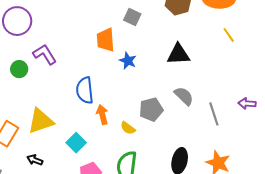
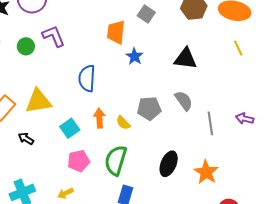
orange arrow: (102, 115) -> (99, 118), moved

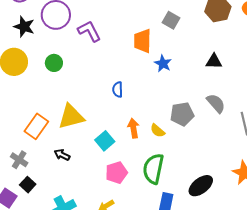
purple L-shape: (54, 36) -> (89, 31), moved
black triangle: (185, 59) -> (214, 61), size x0.7
blue semicircle: (87, 78) -> (118, 90), size x0.6
black ellipse: (169, 164) -> (201, 186), moved, turned 35

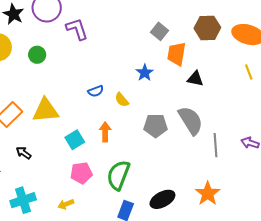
orange trapezoid: (142, 41) -> (177, 54), moved
blue semicircle: (118, 90) -> (96, 91), turned -119
gray semicircle: (216, 103) -> (191, 120), size x1.4
yellow semicircle: (158, 131) -> (122, 100), moved
black arrow: (62, 155) -> (24, 153), moved

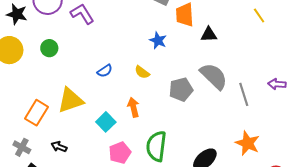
blue semicircle: (96, 91) -> (105, 71), moved

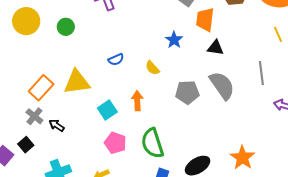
black triangle: (209, 35) -> (216, 48), moved
gray line: (244, 94) -> (261, 73), moved
green semicircle: (156, 146) -> (152, 143), turned -36
gray cross: (22, 147) -> (34, 116), moved
pink pentagon: (120, 153) -> (115, 143), turned 30

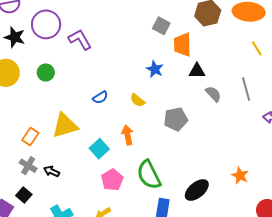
gray semicircle: (222, 85) -> (213, 94), moved, size x0.6
orange rectangle: (41, 88) -> (30, 137), size x0.7
pink pentagon: (115, 143) -> (112, 180), turned 30
orange star: (242, 158) -> (240, 176), size x0.7

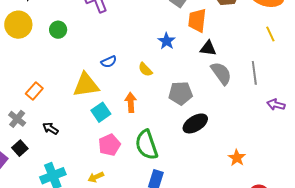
gray semicircle: (213, 94) -> (221, 73), size x1.4
yellow triangle: (65, 126) -> (86, 85), moved
gray cross: (28, 166) -> (17, 119), moved
black ellipse: (197, 190) -> (195, 123), moved

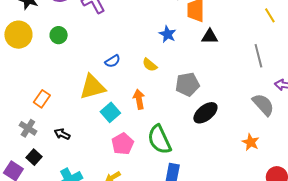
gray semicircle: (221, 73) -> (263, 105), moved

